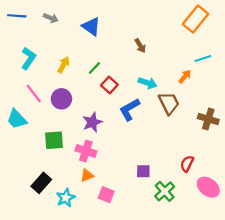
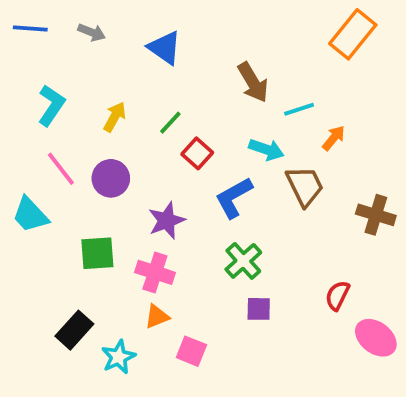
brown arrow: (140, 46) -> (253, 82), size x1.5
cyan line: (203, 58) -> (299, 109), moved
green cross: (165, 191) -> (243, 261), moved

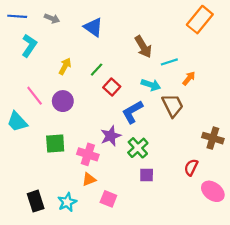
cyan L-shape: (51, 105) -> (29, 46), moved
brown cross: (376, 215) -> (213, 138), moved
purple star: (167, 221) -> (111, 136), moved
black rectangle: (74, 330) -> (36, 201), moved, turned -60

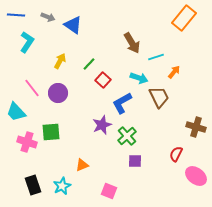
blue triangle: (93, 27) -> (73, 25), moved
pink cross: (88, 154) -> (27, 142), moved
pink square: (108, 199) -> (109, 191), moved

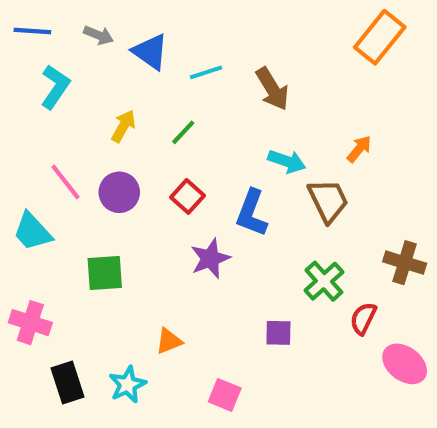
cyan line: (156, 57) -> (206, 72), moved
red square: (103, 80) -> (187, 196), moved
blue L-shape: (122, 103) -> (252, 213), turned -40
green cross: (127, 136) -> (324, 281), moved
pink cross: (27, 142) -> (30, 323), moved

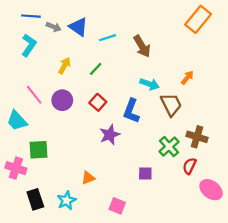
blue line: (32, 31) -> (31, 16), moved
gray arrow: (99, 35) -> (54, 27), moved
brown cross: (405, 263) -> (197, 137), moved
green square: (105, 273) -> (39, 150), moved

